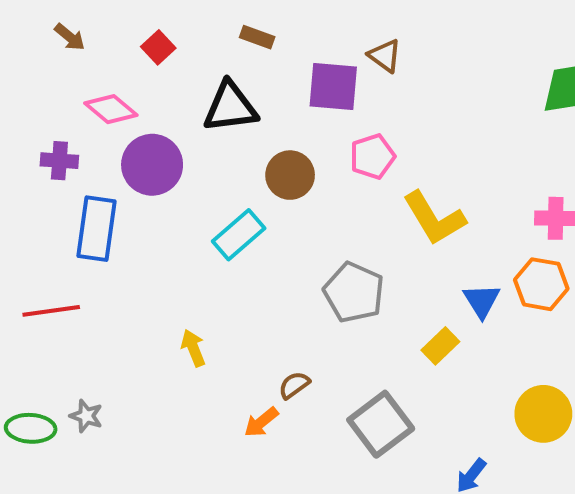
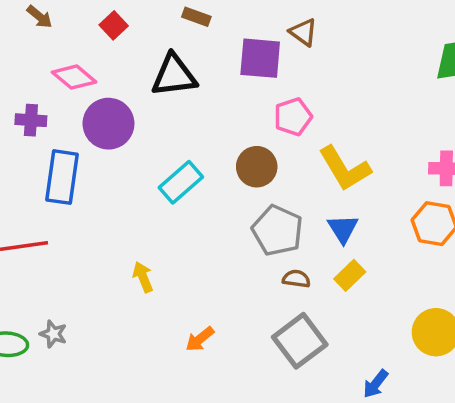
brown circle: (290, 175) -> (257, 167), moved
blue triangle: (482, 301) -> (343, 229), moved
brown semicircle: (294, 385) -> (296, 279), moved, turned 44

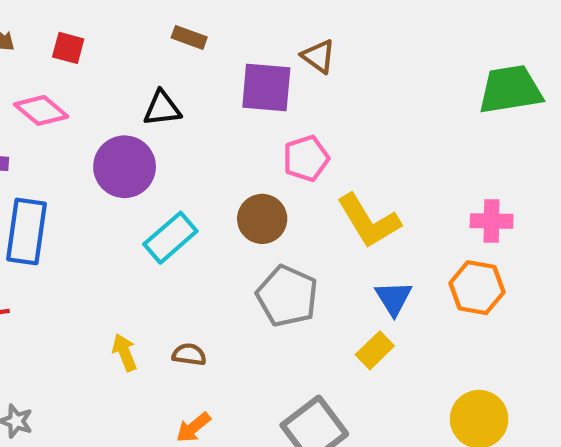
red square: (114, 25) -> (68, 48), moved, turned -32
black triangle: (174, 75) -> (162, 108), size x0.7
purple circle: (108, 124) -> (125, 167), moved
blue triangle: (343, 229) -> (394, 298), moved
brown semicircle: (296, 279) -> (189, 354), moved

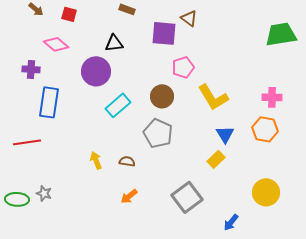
gray pentagon: (287, 296) -> (158, 133), moved

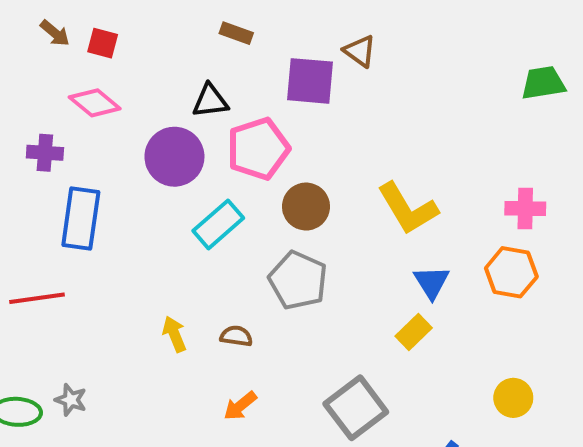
red square: (69, 14) -> (103, 43), moved
green trapezoid: (281, 34) -> (543, 83), size x0.7
pink pentagon: (183, 67) -> (258, 149), moved, size x1.4
yellow circle: (266, 192) -> (513, 398), size x0.7

